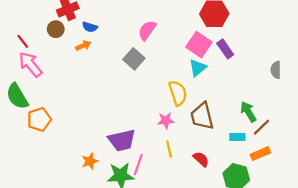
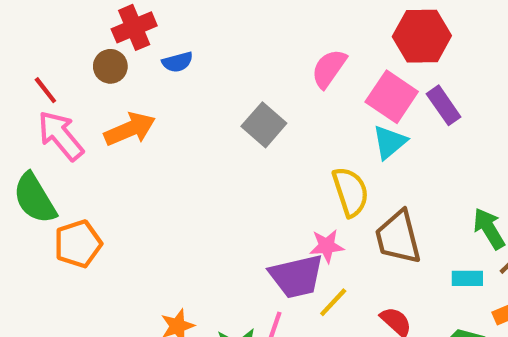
blue semicircle: (90, 27) -> (177, 62), turned -32
pink semicircle: (147, 30) -> (329, 69), moved
orange arrow: (83, 46) -> (130, 129), moved, size x1.6
purple trapezoid: (122, 140) -> (296, 276), moved
yellow line: (169, 149) -> (333, 302), turned 56

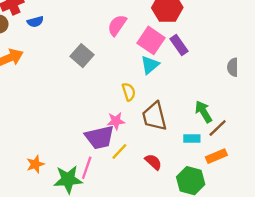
yellow semicircle: (351, 192) -> (129, 92), size x0.7

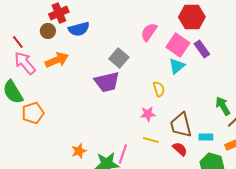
blue semicircle: (35, 22) -> (79, 29), size x1.5
brown trapezoid: (154, 116) -> (181, 125), moved
purple trapezoid: (100, 137) -> (107, 82), moved
cyan rectangle: (192, 139) -> (206, 137), moved
yellow line: (119, 151) -> (151, 140), turned 63

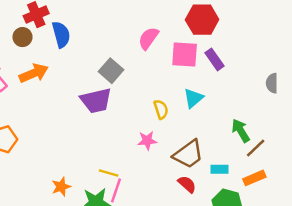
blue semicircle: (79, 29) -> (61, 35), turned -90
pink square: (178, 45) -> (185, 54), turned -30
cyan triangle: (177, 66) -> (193, 98), moved
brown trapezoid: (181, 125) -> (188, 154), turned -112
yellow line: (151, 140) -> (109, 173), moved

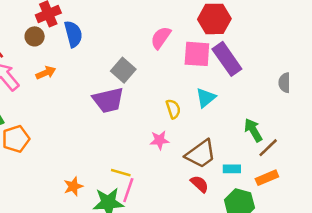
purple rectangle: (215, 59) -> (227, 59), size x1.5
orange arrow: (34, 73) -> (46, 73), size x0.7

